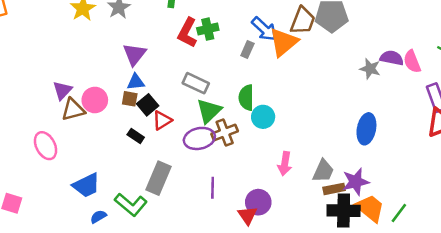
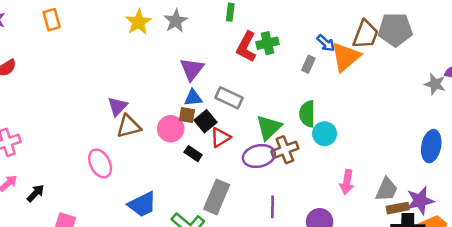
blue arrow: (264, 29) -> (326, 43), size x0.7
gray rectangle: (196, 83) -> (229, 98), moved
pink circle: (95, 100) -> (171, 129), moved

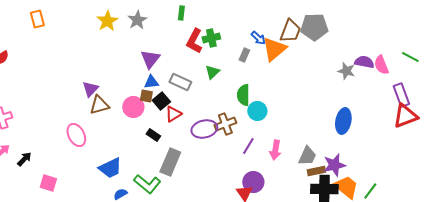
green triangle: (269, 127) -> (212, 72), moved, size x0.7
black rectangle: (193, 154) -> (153, 135), moved
purple line: (272, 207) -> (248, 146), moved, turned 30

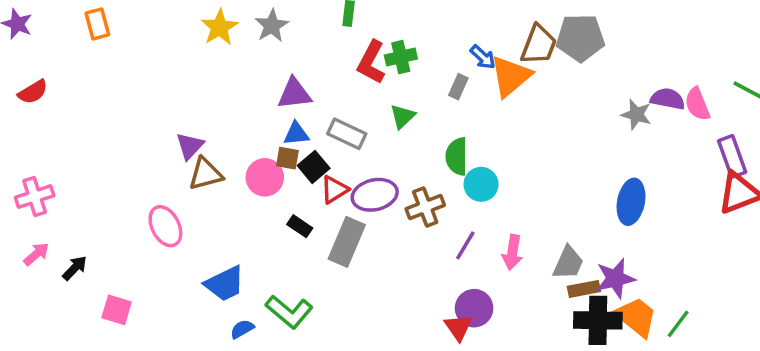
purple triangle: (150, 59) -> (294, 94), turned 45
purple ellipse: (204, 129) -> (375, 195), moved
gray rectangle: (170, 162) -> (347, 242), moved

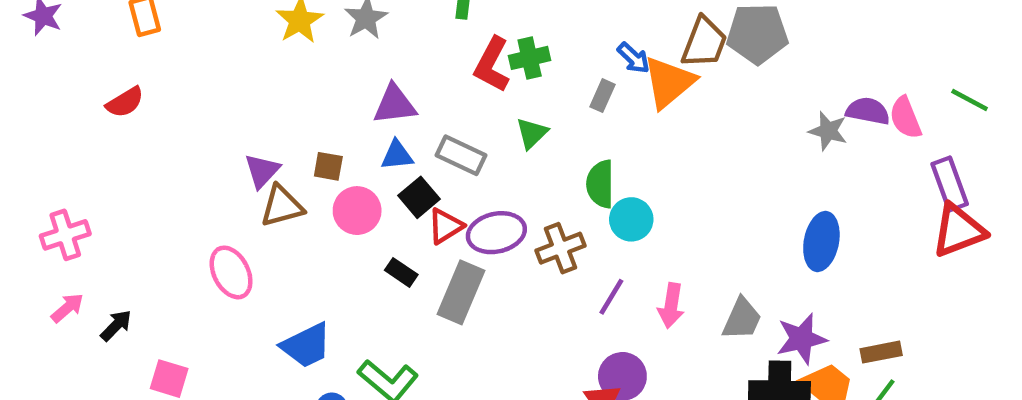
red semicircle: (33, 92) -> (125, 102), moved
brown square: (287, 158) -> (328, 166), moved
brown rectangle: (584, 289) -> (881, 352), moved

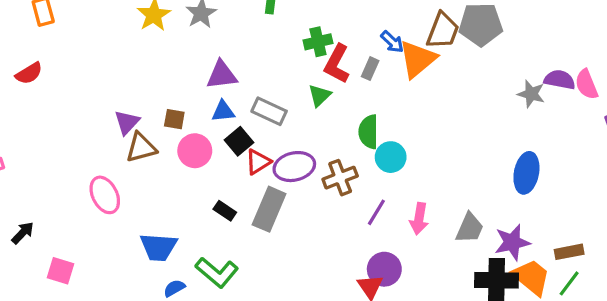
red L-shape: (492, 65) -> (337, 64), moved
black rectangle: (401, 272) -> (225, 211), moved
blue trapezoid: (306, 345) -> (158, 247), turned 30

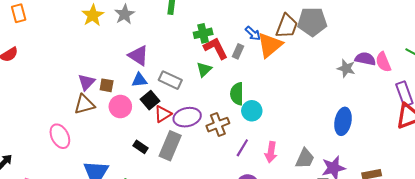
red L-shape: (337, 64) -> (216, 48), turned 125
purple triangle: (222, 75) -> (138, 56), turned 40
purple triangle: (127, 122) -> (86, 82), moved

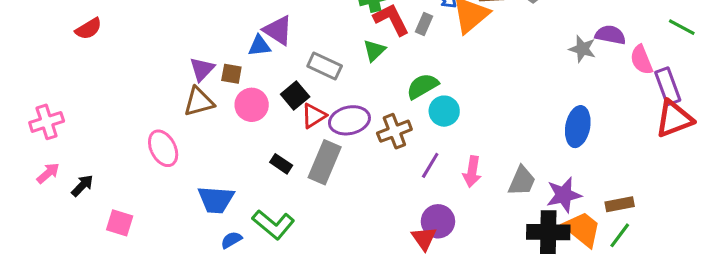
pink semicircle: (383, 62) -> (641, 60), moved
blue triangle: (139, 80) -> (259, 46), moved
green semicircle: (237, 94) -> (422, 86), turned 60

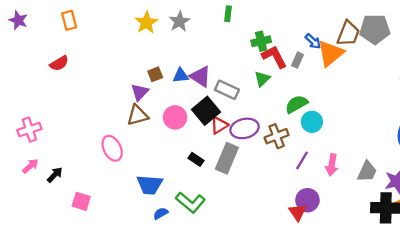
purple triangle: (278, 30) -> (200, 77), moved
brown square: (231, 74) -> (155, 74), moved, turned -32
black square: (295, 95) -> (206, 111), size x1.4

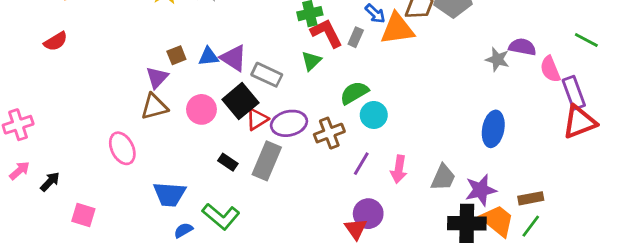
orange triangle: (331, 53) -> (397, 29), turned 32

